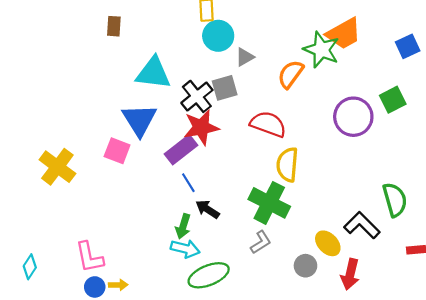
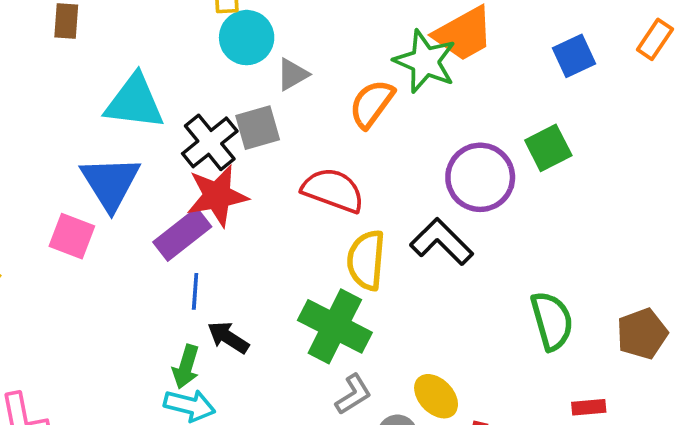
blue line: (188, 183) -> (195, 291), turned 36
black L-shape: (362, 225) -> (442, 242), moved
gray L-shape: (261, 242) -> (353, 394), moved

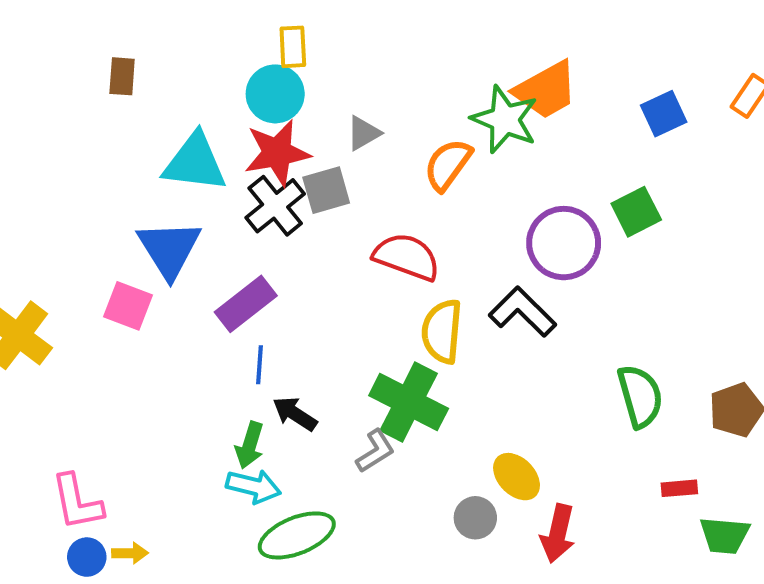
cyan circle: (247, 38) -> (275, 94), moved
red star: (217, 196) -> (277, 153), moved
gray L-shape: (353, 394) -> (375, 451), moved

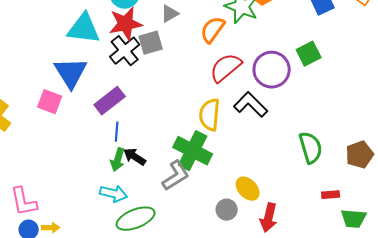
red semicircle: (407, 257) -> (226, 68), moved, turned -60
green arrow: (250, 445) -> (118, 160), moved
gray L-shape: (375, 451) -> (176, 176), size x1.4

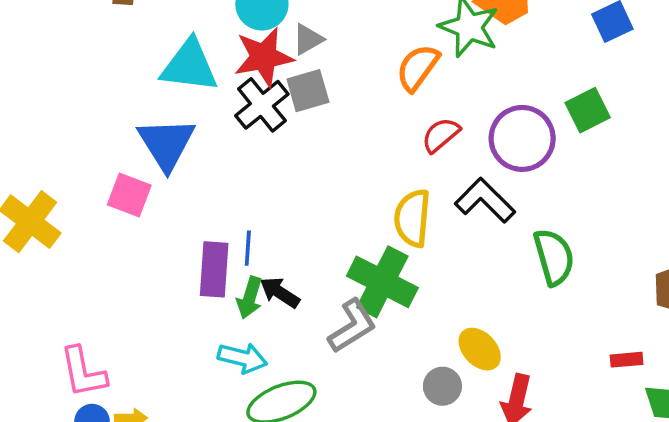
gray triangle: (170, 14) -> (308, 39), moved
red semicircle: (226, 68) -> (441, 135), size x0.7
purple rectangle: (110, 101) -> (214, 269), moved, turned -48
green semicircle: (311, 148) -> (554, 257), moved

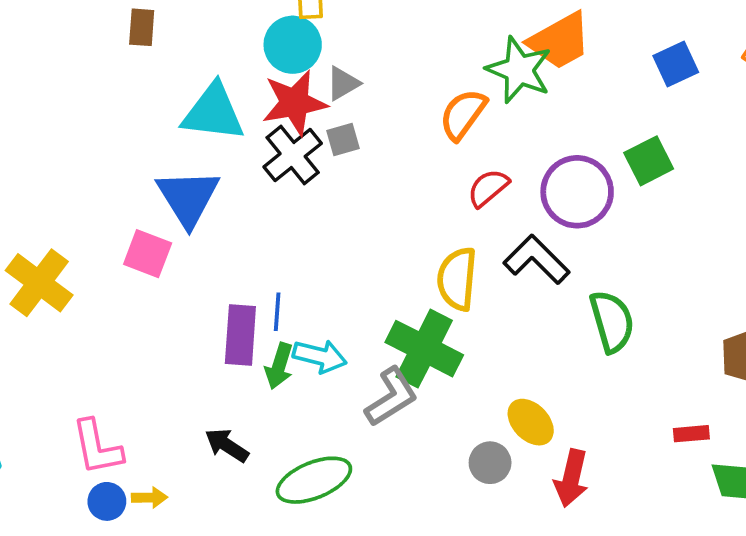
gray square: (308, 91) -> (343, 140), size x0.7
black arrow: (280, 292) -> (227, 445), moved
cyan arrow: (242, 358) -> (320, 356), moved

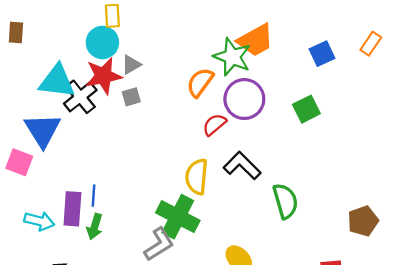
black cross: (293, 155) -> (80, 97), moved
purple circle: (577, 192) -> (244, 99), moved
cyan arrow: (320, 356) -> (39, 221), moved

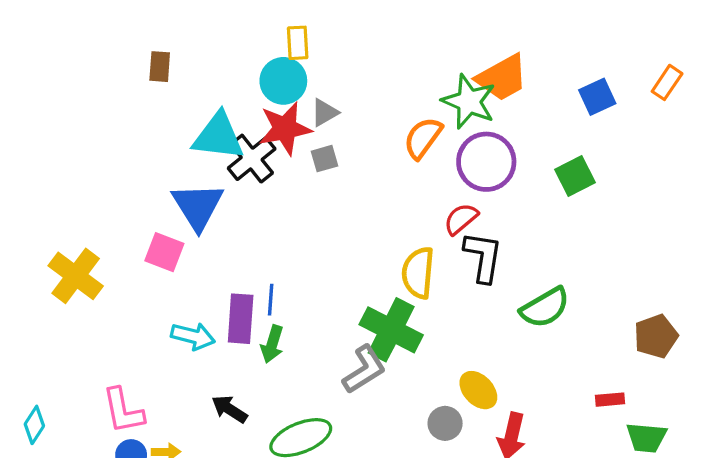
red semicircle: (214, 125) -> (461, 219), moved
black L-shape: (242, 166) -> (483, 257), turned 54
green semicircle: (285, 201) -> (545, 308), turned 76

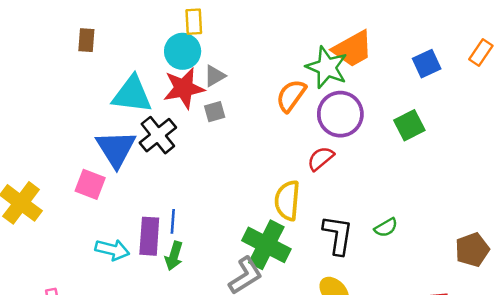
black cross: (252, 159) -> (158, 135), moved
black L-shape: (483, 257) -> (338, 235), moved
green semicircle: (545, 308) -> (386, 228), size x0.6

